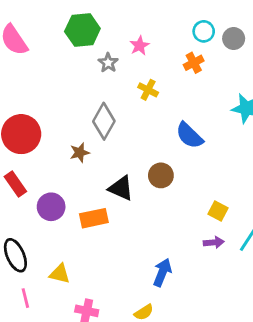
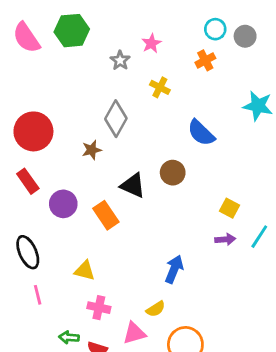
green hexagon: (82, 30) -> (72, 31), moved
orange rectangle: (94, 218) -> (106, 215), turned 68
yellow triangle: (60, 274) -> (85, 271), moved

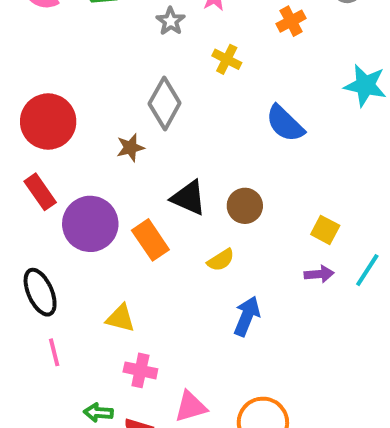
brown circle: (173, 173) -> (245, 206), moved
purple circle: (63, 204) -> (90, 224), size x1.4
yellow semicircle: (156, 309) -> (221, 260), moved

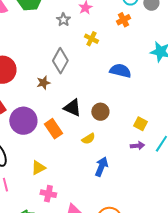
blue semicircle: (285, 124) -> (120, 71), turned 150
yellow triangle: (120, 318) -> (38, 168), turned -42

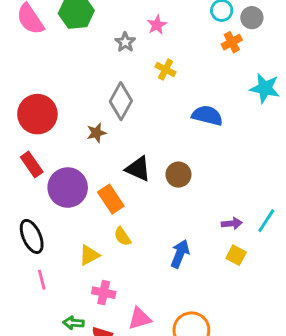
orange cross: (123, 20) -> (232, 42), moved
yellow square: (140, 124) -> (236, 255), moved
yellow semicircle: (88, 139) -> (122, 236), moved, turned 88

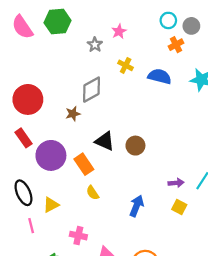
gray diamond: (121, 101) -> (92, 90), turned 32
blue semicircle: (207, 116) -> (160, 76), moved
yellow triangle: (89, 255) -> (51, 205), moved

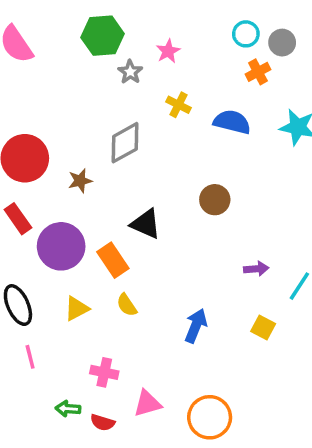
green hexagon: (58, 22) -> (103, 36), moved
brown star: (73, 114) -> (80, 181), moved
brown circle: (135, 146) -> (215, 200), moved
purple arrow: (176, 183) -> (256, 269), moved
yellow triangle: (51, 205) -> (77, 308), moved

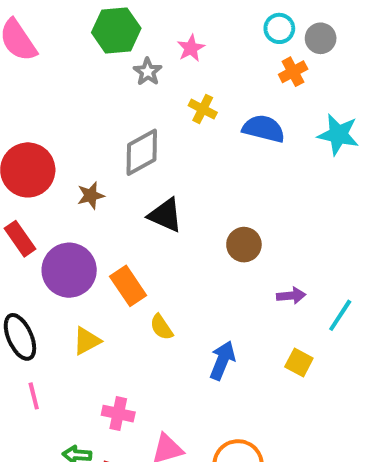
brown circle: (215, 200) -> (244, 245), moved
black triangle: (146, 224) -> (165, 215), moved
yellow semicircle: (127, 305) -> (161, 327), moved

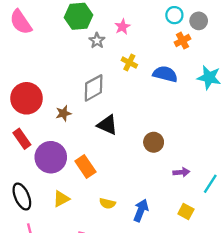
yellow semicircle: (161, 327) -> (107, 203), moved, turned -42

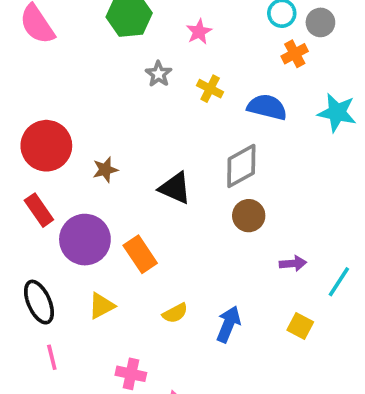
gray star: (97, 41) -> (159, 74), moved
gray diamond: (94, 88) -> (241, 166), moved
yellow semicircle: (107, 203) -> (175, 313), turned -42

